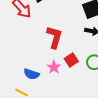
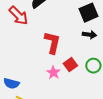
blue semicircle: (32, 74) -> (11, 83), moved

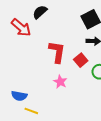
red square: (70, 65) -> (81, 60), moved

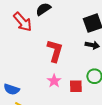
red square: (81, 60) -> (76, 86), moved, turned 32

